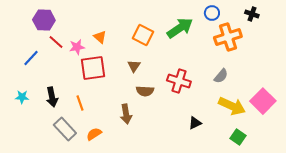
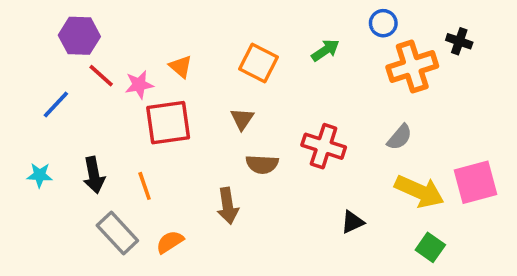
black cross: (252, 14) -> (459, 41), moved
green arrow: (180, 28) -> (325, 50), size x0.6
pink square: (263, 101) -> (475, 182), turned 30

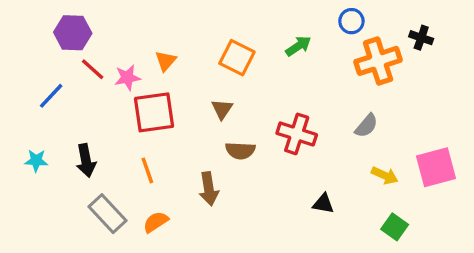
orange triangle: (181, 67) -> (166, 61), turned 30
orange line: (145, 186) -> (147, 170), moved
yellow arrow: (419, 191) -> (385, 175), size x0.6
black triangle: (353, 222) -> (323, 204), turned 35

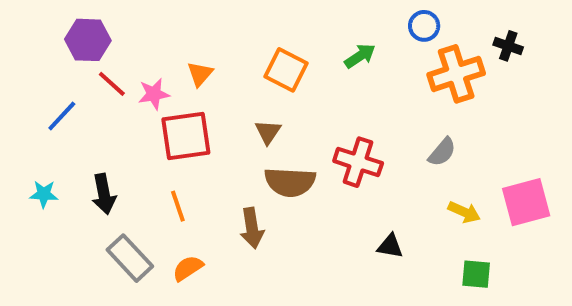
brown semicircle: (240, 151) -> (290, 182), size x1.4
green square: (395, 227) -> (476, 274), turned -30

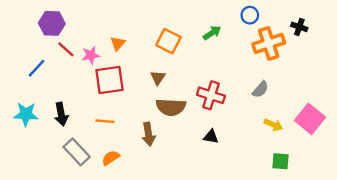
cyan star: (44, 194) -> (26, 114), size x1.5
pink square: (526, 202) -> (310, 119), turned -36
orange line: (178, 206) -> (105, 121), turned -66
black triangle: (390, 246) -> (211, 137), moved

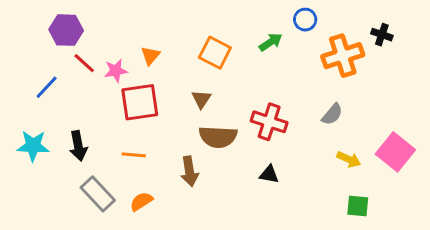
blue circle: (250, 15) -> (305, 20), moved

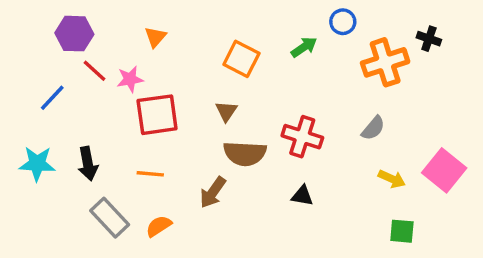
orange triangle: (150, 56) -> (155, 37), moved
brown arrow: (189, 171) -> (213, 192), turned 44

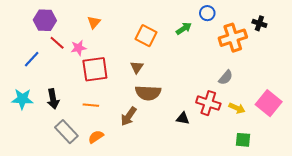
red cross: (302, 137) -> (208, 103), moved

